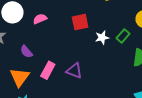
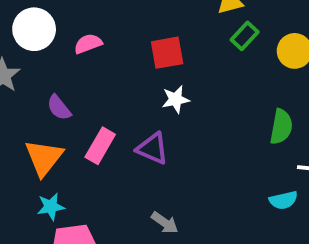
green rectangle: (123, 36) -> (245, 36), moved
white star: (102, 38) -> (176, 99), moved

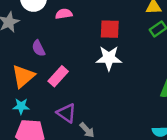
white star: (176, 99) -> (109, 58), size x1.5
purple triangle: (152, 149) -> (66, 113), moved

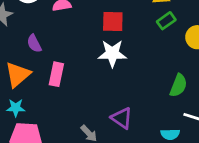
pink rectangle: (58, 76) -> (56, 74), turned -30
purple triangle: (66, 113) -> (122, 118), moved

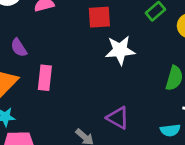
white star: (112, 53) -> (120, 50), moved

